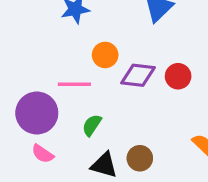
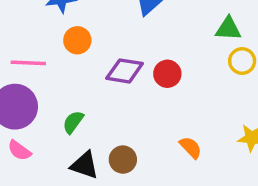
orange circle: (105, 55) -> (77, 40), moved
pink line: (74, 84) -> (28, 63), moved

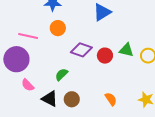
green triangle: (228, 29) -> (126, 50), moved
green semicircle: (73, 122) -> (61, 74), moved
pink semicircle: (19, 150) -> (28, 85), moved

